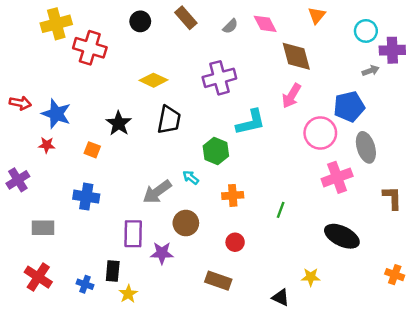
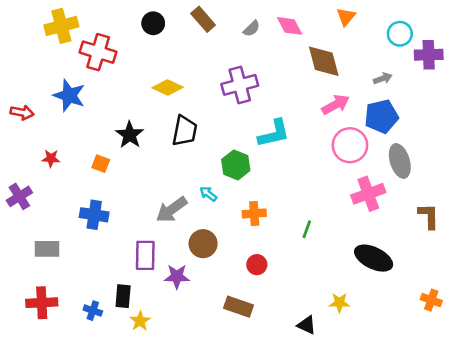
gray arrow: (371, 71) -> (383, 78), moved
pink arrow: (291, 96) -> (336, 105), moved, turned -150
blue star: (56, 114) -> (69, 95), moved
red cross: (38, 277) -> (42, 303), turned -36

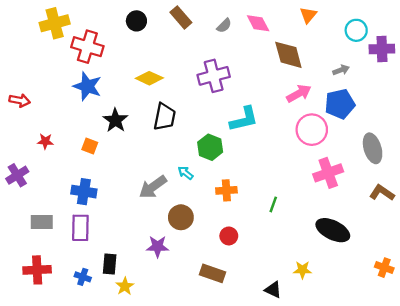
blue star: (69, 95) -> (87, 86), moved
gray ellipse: (400, 161) -> (373, 148), moved
brown L-shape: (429, 216) -> (382, 193), turned -55
purple rectangle: (145, 255) -> (80, 228), moved

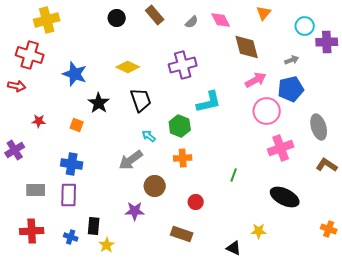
red cross: (87, 47) -> (30, 55), moved
black trapezoid: (165, 117) -> (141, 100), turned -30
cyan arrow: (186, 173) -> (149, 136), moved
orange cross: (226, 190) -> (183, 158), moved

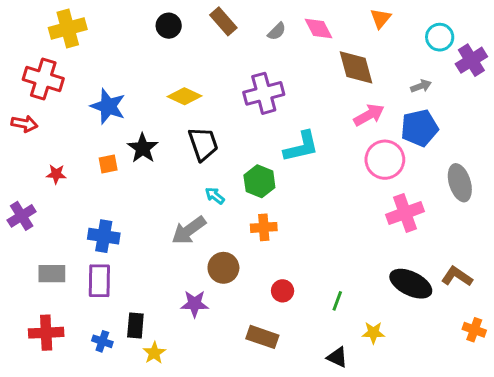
purple cross: (327, 42) -> (471, 60), turned -30
orange square: (77, 125) -> (108, 164), moved, turned -32
brown L-shape: (327, 165) -> (457, 276), moved
green line: (234, 175) -> (337, 301), moved

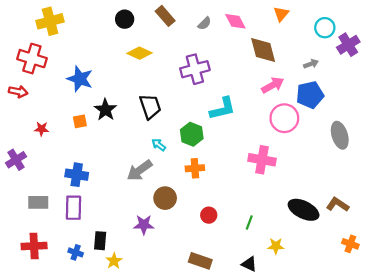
yellow diamond: (184, 96) -> (140, 53), moved
pink cross: (405, 213) -> (262, 160), moved, turned 30
brown rectangle: (262, 337) -> (200, 261), moved

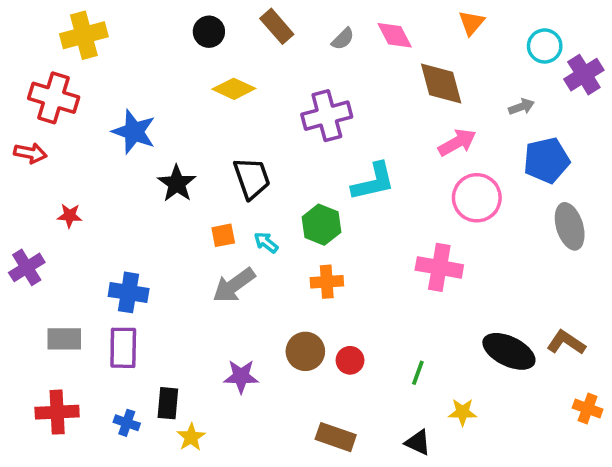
blue pentagon: (310, 95) -> (546, 160), moved
orange square: (80, 121) -> (223, 235), moved
brown circle: (165, 198) -> (305, 351), moved

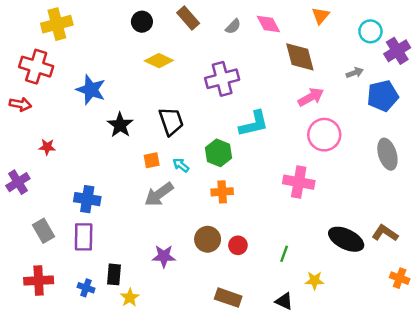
blue pentagon: (546, 160) -> (383, 96), moved
gray rectangle: (64, 339) -> (43, 231), turned 60

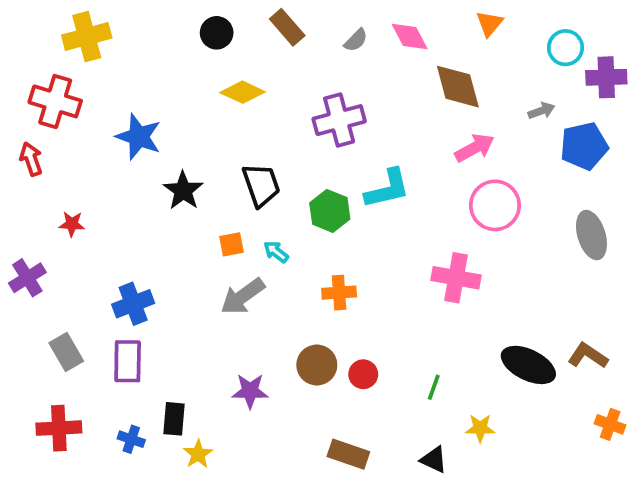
purple cross: (397, 51) -> (606, 77), turned 30
red arrow: (20, 104) -> (31, 159), turned -120
green hexagon: (219, 153) -> (330, 211), moved
blue cross: (87, 199) -> (133, 304), turned -30

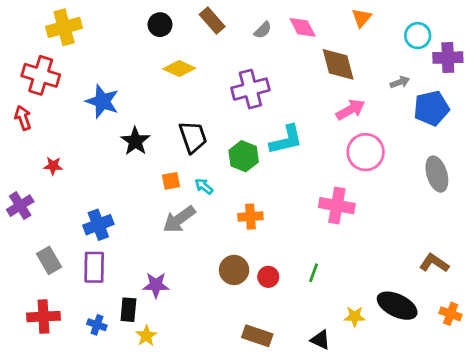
black ellipse: (528, 365) -> (397, 306), moved
green line: (434, 387) -> (314, 273), moved
purple star: (250, 391) -> (156, 285), moved

